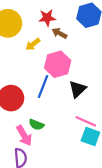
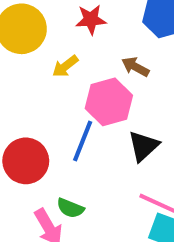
brown arrow: (59, 33) -> (135, 67), moved

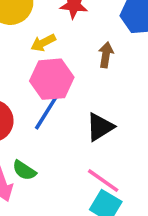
brown arrow: (135, 67) -> (106, 55), turned 60
pink hexagon: (109, 102) -> (52, 79), moved

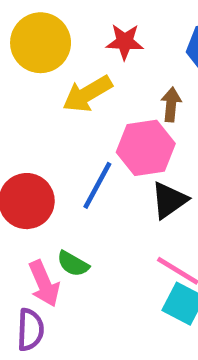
yellow arrow: (43, 43) -> (87, 94), size x1.5
pink hexagon: (52, 79) -> (146, 148), moved

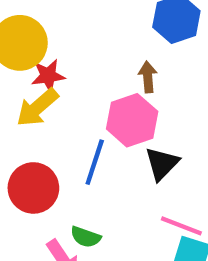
red star: (125, 42) -> (48, 76), moved
yellow arrow: (87, 94) -> (37, 107), moved

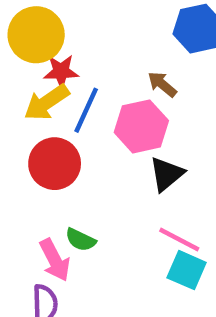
brown arrow: (148, 77) -> (162, 84), turned -52
blue line: (95, 162) -> (86, 110), moved
red circle: (33, 188) -> (55, 164), moved

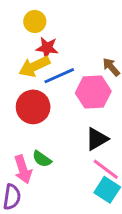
yellow circle: (36, 35) -> (35, 21), size x0.6
blue line: (86, 110) -> (59, 76), turned 32
black triangle: (167, 174) -> (97, 139), moved

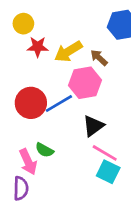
yellow arrow: (34, 66) -> (68, 52), moved
blue line: (59, 76) -> (59, 104), moved

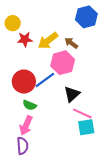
green semicircle: (44, 150) -> (30, 105), moved
pink arrow: (28, 162) -> (26, 125), turned 54
cyan square: (108, 172) -> (86, 127), turned -30

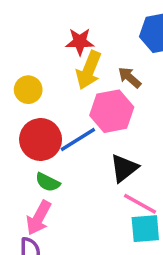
yellow circle: (13, 23) -> (28, 90), moved
red star: (25, 39) -> (80, 42), moved
yellow arrow: (48, 41) -> (89, 70), turned -35

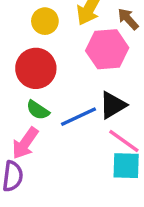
yellow circle: (28, 90) -> (45, 21), moved
blue line: (78, 140) -> (78, 117), moved

